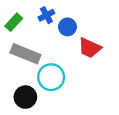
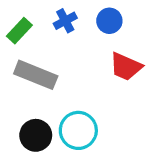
blue circle: (67, 27) -> (109, 21), moved
cyan circle: (51, 77) -> (78, 130), moved

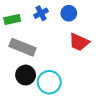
green rectangle: (19, 31) -> (12, 19), turned 35
black circle: (36, 135) -> (26, 75), moved

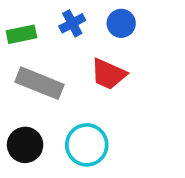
red trapezoid: (79, 42) -> (108, 74), moved
black circle: (26, 75) -> (25, 145), moved

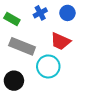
green rectangle: (21, 34) -> (12, 19), turned 42
cyan circle: (87, 145) -> (48, 66), moved

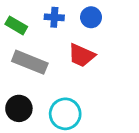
blue cross: (40, 13) -> (54, 17), turned 32
cyan circle: (48, 66) -> (65, 114), moved

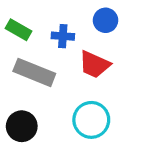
blue cross: (54, 17) -> (63, 36), moved
cyan circle: (65, 114) -> (91, 120), moved

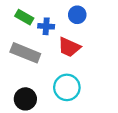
green rectangle: (19, 30) -> (24, 17), moved
black circle: (22, 126) -> (25, 99), moved

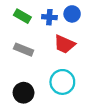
blue cross: (46, 26) -> (49, 17), moved
gray rectangle: (25, 53) -> (24, 50), size x0.7

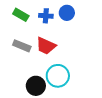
red trapezoid: (65, 44) -> (46, 46), moved
black circle: (24, 93) -> (36, 86), moved

